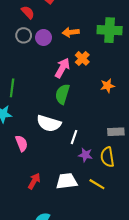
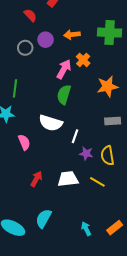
gray circle: (24, 35) -> (25, 48), moved
orange star: (107, 86) -> (108, 86), size x1.5
gray rectangle: (116, 132) -> (113, 121), moved

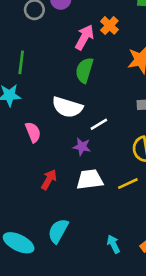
white line: (75, 136) -> (99, 124), turned 40
purple star: (86, 153) -> (82, 147), moved
yellow line: (97, 182) -> (128, 184), turned -56

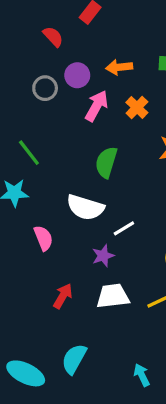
pink arrow: (84, 37) -> (97, 106), moved
green line: (21, 62) -> (29, 153), turned -45
purple star: (82, 147) -> (103, 256), turned -30

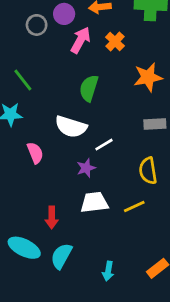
red arrow: (63, 296) -> (52, 217), moved, turned 150
cyan ellipse: (26, 373) -> (24, 248), moved
cyan arrow: (142, 375) -> (108, 271), moved, turned -144

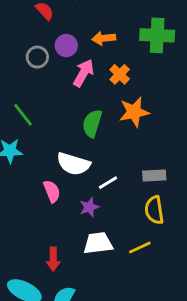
orange star: (148, 77) -> (134, 112), moved
gray rectangle: (155, 124) -> (154, 175), moved
pink semicircle: (35, 153) -> (52, 191), moved

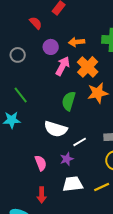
gray circle: (37, 57) -> (18, 55), moved
orange cross: (120, 74) -> (88, 67), size x1.5
pink semicircle: (52, 191) -> (41, 163), moved

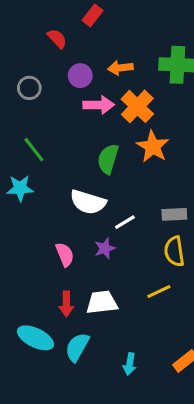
pink arrow: (63, 66) -> (99, 105), turned 60
orange star: (98, 93) -> (153, 147), turned -30
white trapezoid: (73, 184) -> (102, 302), moved

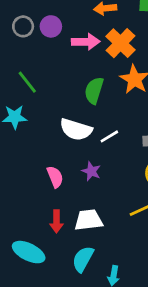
purple circle: (80, 76) -> (51, 26), moved
white line: (125, 222) -> (109, 136), moved
purple star: (105, 248) -> (91, 171), turned -30
cyan semicircle: (77, 347) -> (83, 259), moved

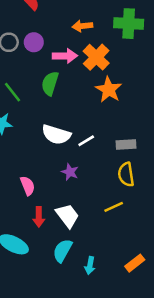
green semicircle: (94, 90) -> (50, 83), moved
pink semicircle: (55, 177) -> (28, 186), moved
white trapezoid: (88, 220) -> (67, 216), turned 60

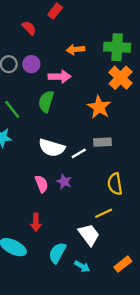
orange cross: (96, 57) -> (121, 78), moved
gray rectangle: (126, 145) -> (102, 142), moved
pink semicircle: (28, 186) -> (42, 184), moved
white trapezoid: (67, 216) -> (89, 235), moved
cyan arrow: (90, 266) -> (82, 266), turned -70

